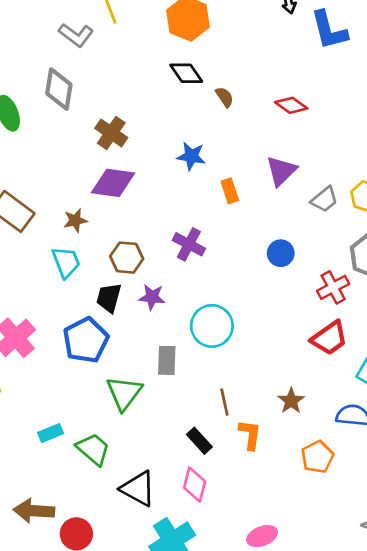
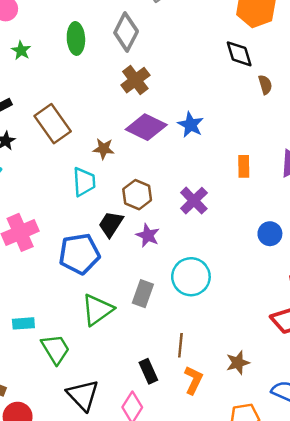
brown cross: (111, 133) -> (135, 80), moved
blue star: (191, 156) -> (191, 125), moved

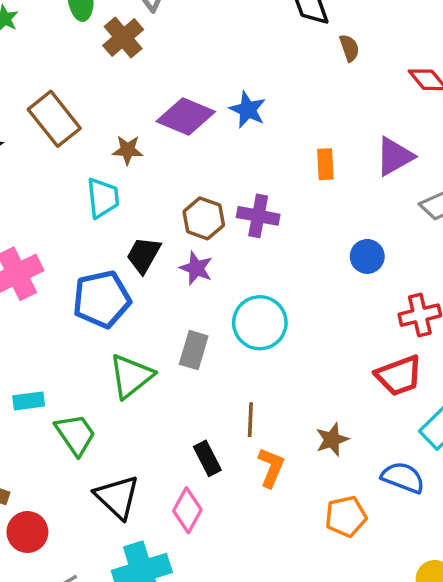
brown cross: (135, 80) -> (123, 38), moved
brown hexagon: (137, 195) -> (204, 218), moved
purple cross: (194, 201) -> (258, 216), turned -32

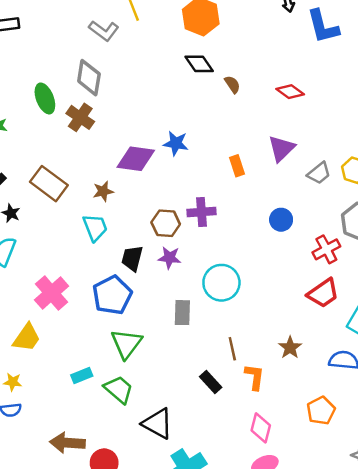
green triangle: (131, 376) -> (127, 344), moved
pink diamond: (187, 510) -> (261, 428), moved
orange pentagon: (346, 516) -> (321, 411), moved

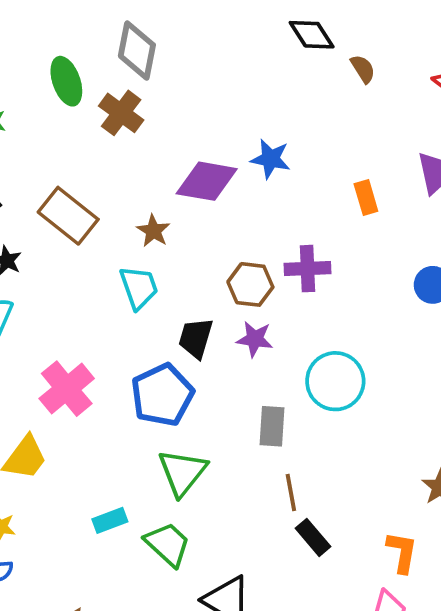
brown star: (103, 191) -> (153, 231), turned -30
brown line: (232, 349) -> (291, 492), moved
orange L-shape: (255, 377) -> (402, 552), moved

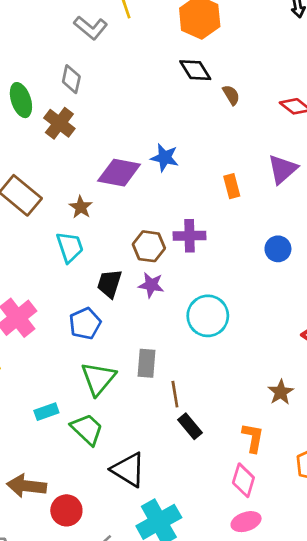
gray diamond: (137, 50) -> (71, 79), size x0.7
blue pentagon: (162, 395) -> (85, 323), size x0.7
gray rectangle: (272, 426) -> (147, 363), moved

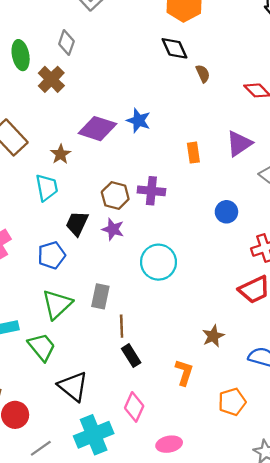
pink diamond: (243, 480) -> (134, 407), moved

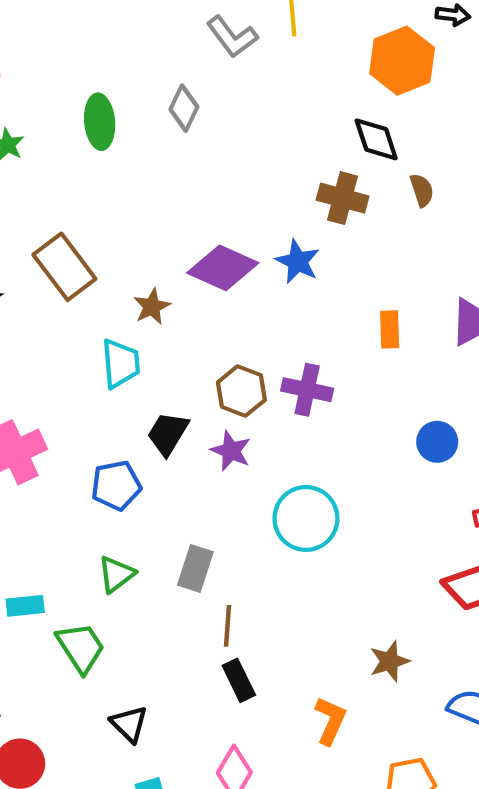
brown cross: (51, 79) -> (343, 198), moved, turned -36
green triangle: (57, 304) -> (116, 574), size x0.7
black triangle: (73, 386) -> (129, 724), size x0.7

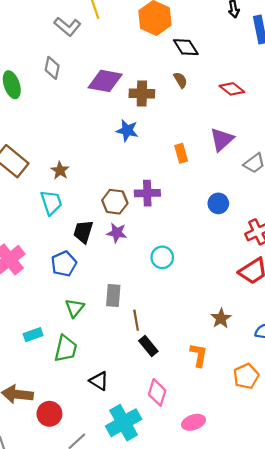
black diamond: (376, 139) -> (186, 47), moved
purple diamond: (223, 268) -> (105, 81), moved
cyan circle: (306, 518) -> (162, 257), size x0.7
green trapezoid: (81, 647) -> (66, 349), turned 60

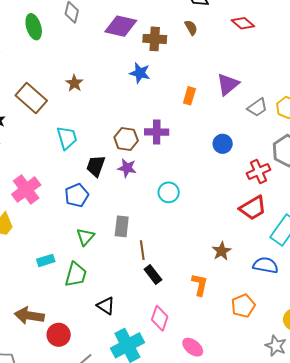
red diamond: (232, 89) -> (243, 23), moved
orange rectangle: (181, 153) -> (189, 96), turned 30
brown star: (60, 170) -> (74, 83), moved
pink ellipse: (193, 422) -> (193, 347), turned 55

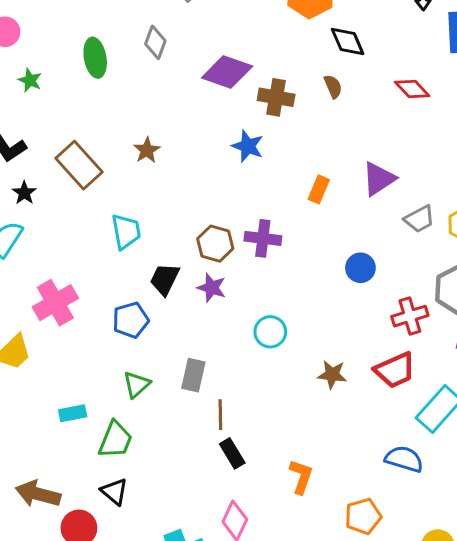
brown star: (222, 251) -> (332, 375), moved, turned 30
black triangle: (106, 306) -> (114, 492), moved

